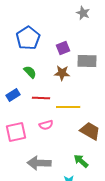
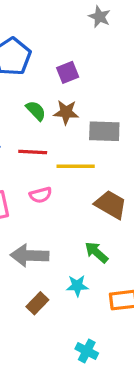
gray rectangle: (87, 61) -> (104, 131), moved
green semicircle: (30, 72) -> (36, 111), moved

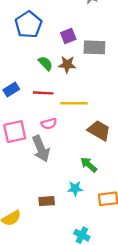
gray rectangle: (104, 131) -> (94, 47), moved
gray arrow: (29, 255) -> (41, 149), moved, turned -115
brown rectangle: (37, 303) -> (47, 201), turned 42

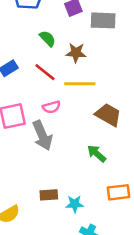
brown star: (67, 64) -> (76, 53), moved
red line: (43, 93) -> (45, 72), turned 36
cyan star: (75, 189) -> (75, 204), moved

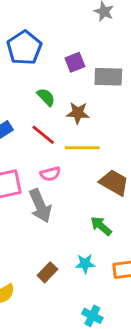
brown rectangle: (49, 195) -> (47, 272), turned -42
cyan star: (75, 204) -> (85, 264), moved

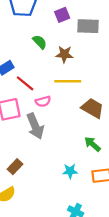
red line: (43, 135) -> (25, 83), moved
green arrow: (101, 226) -> (92, 144), moved
brown rectangle: (47, 272) -> (15, 167), moved

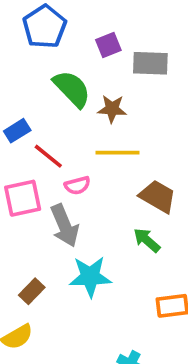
green semicircle: (40, 42) -> (72, 89), size x1.6
green arrow: (92, 144) -> (147, 240), moved
cyan star: (70, 171) -> (90, 277), moved, size x1.6

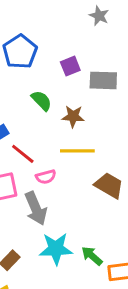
green semicircle: (72, 89) -> (41, 101), size x0.7
green arrow: (147, 240) -> (92, 256), moved

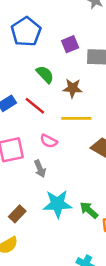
red line: (23, 154) -> (35, 106), moved
pink semicircle: (46, 177) -> (49, 141), turned 42
gray arrow: (36, 208) -> (40, 169), size x0.6

